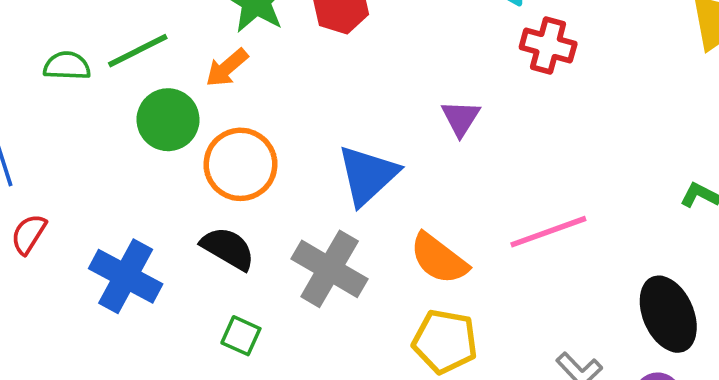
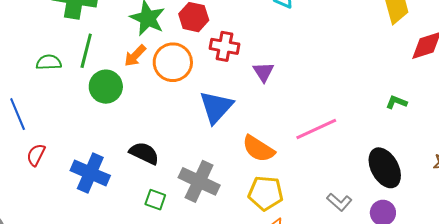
red cross: (548, 45) -> (224, 46), moved
green line: (138, 51) -> (86, 51), turned -44
orange circle: (241, 164) -> (173, 62), moved
gray cross: (330, 269) -> (199, 181), moved

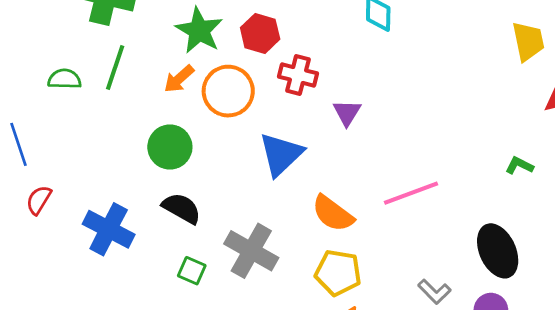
green circle: (106, 87) -> (170, 147), moved

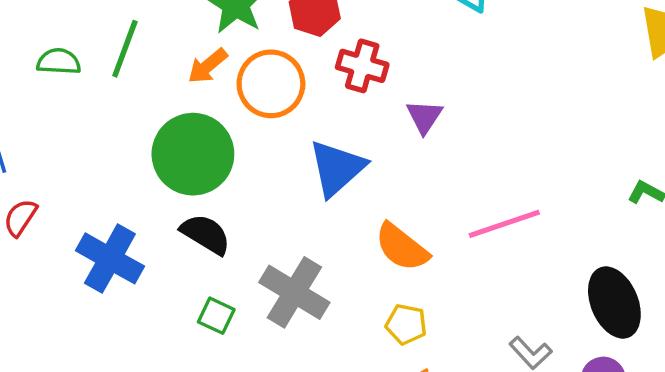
green circle: (170, 147) -> (193, 154), size x1.4
yellow pentagon: (338, 273) -> (406, 324), size x0.7

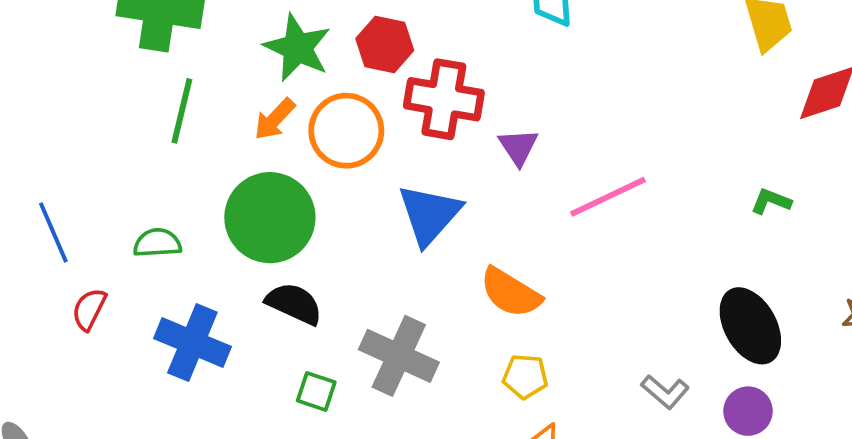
green semicircle: (59, 62) -> (157, 243), moved
red cross: (362, 66) -> (444, 99), size x1.4
pink line: (504, 224) -> (608, 197), moved

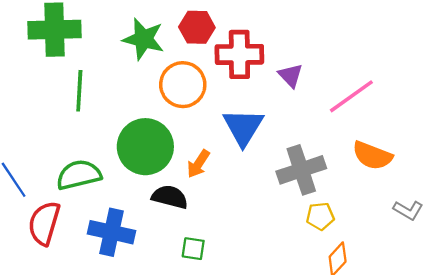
orange arrow: (275, 119) -> (198, 164), moved
green semicircle: (157, 243) -> (79, 175), size x1.5
orange semicircle: (511, 293) -> (372, 156), moved
red semicircle: (89, 309) -> (44, 223), size x1.6
gray cross: (399, 356) -> (301, 170), moved, turned -33

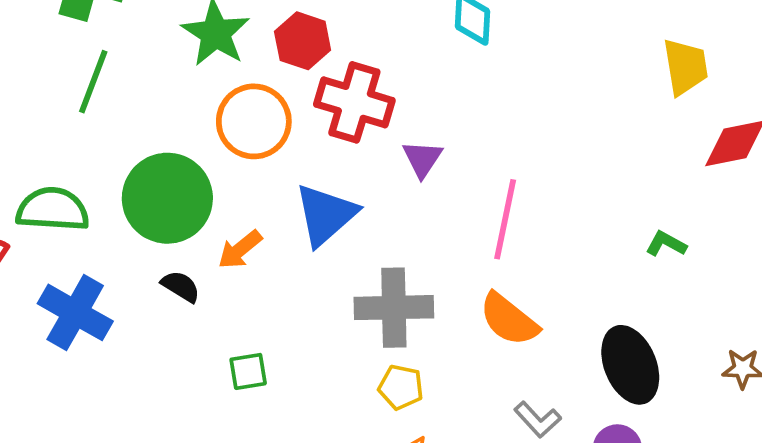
pink line: (351, 96) -> (505, 219), turned -60
black semicircle: (170, 197) -> (181, 286), size x0.7
green square: (193, 249) -> (248, 371), moved, turned -35

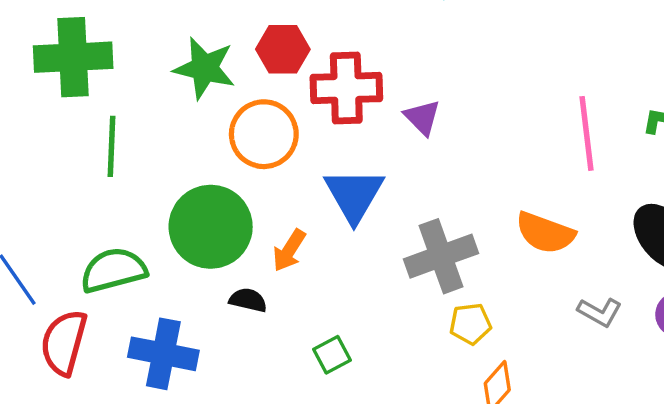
pink line: (505, 219) -> (587, 133), moved

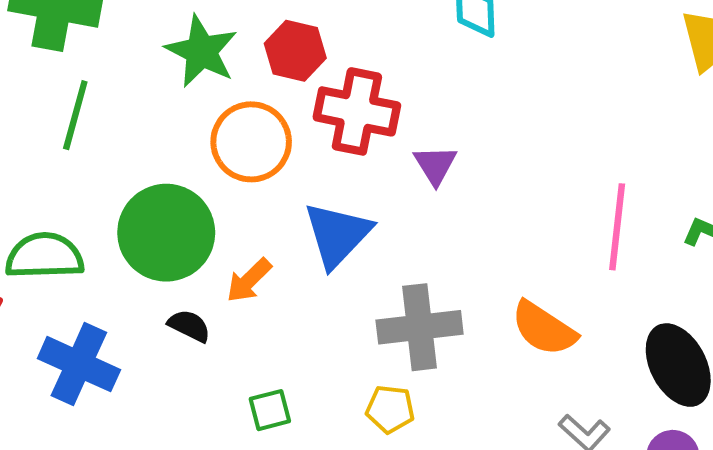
yellow pentagon: (470, 324) -> (390, 409), moved

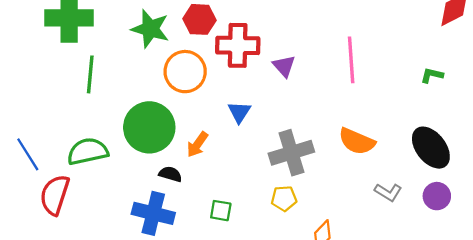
pink line: (617, 227) -> (351, 60), moved
blue triangle: (337, 235) -> (239, 112), size x0.6
blue cross: (79, 364) -> (153, 213), moved
green square: (270, 410) -> (221, 211), turned 35

